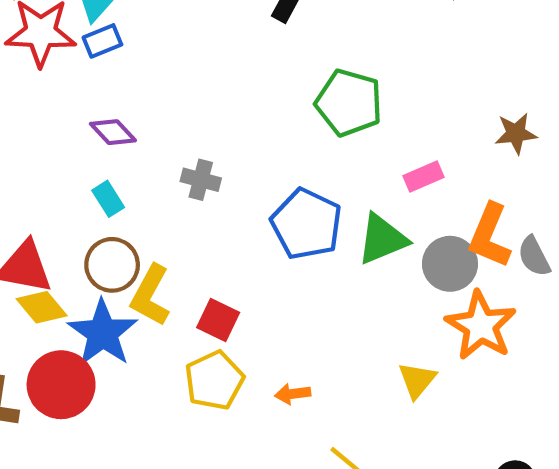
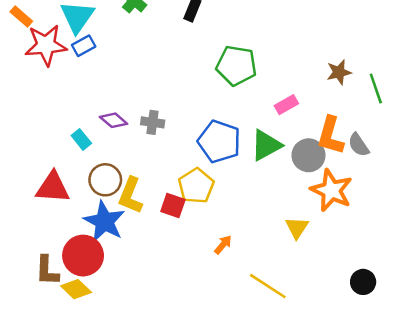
purple diamond: (113, 132) -> (114, 120), moved
cyan rectangle: (108, 199) -> (81, 139), moved
yellow diamond: (42, 307) -> (76, 289), moved
yellow pentagon: (214, 380) -> (196, 186), moved
orange arrow: (293, 394) -> (223, 245), turned 144

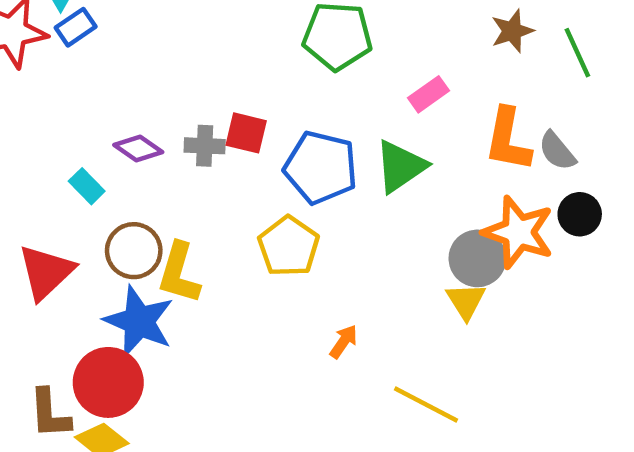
gray circle: (308, 155) -> (477, 258), moved
red triangle: (53, 187) -> (46, 272), turned -42
red square: (173, 206) -> (246, 133), moved
black circle: (363, 282) -> (580, 214), moved

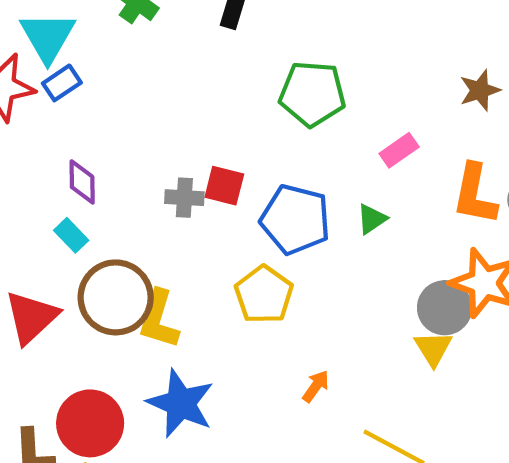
purple diamond: (138, 149) -> (82, 182), moved, turned 54
green triangle: (400, 166) -> (372, 219), size x0.6
brown circle: (134, 251) -> (116, 297), size x1.4
blue star: (139, 321) -> (181, 403), moved

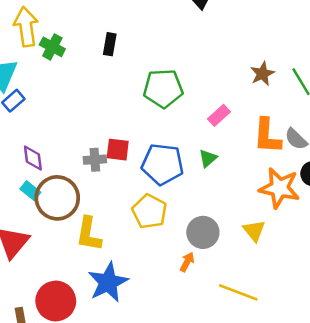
brown circle: (116, 297) -> (57, 198), moved
gray circle: (445, 308) -> (203, 232), moved
blue star: (181, 403) -> (108, 282), turned 30

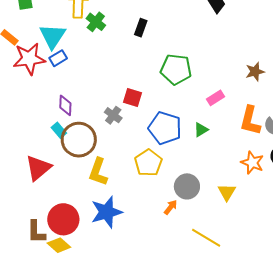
red square: (118, 150) -> (132, 97), moved
gray cross: (95, 160) -> (113, 115), turned 30
orange star: (279, 188) -> (252, 163), size x0.7

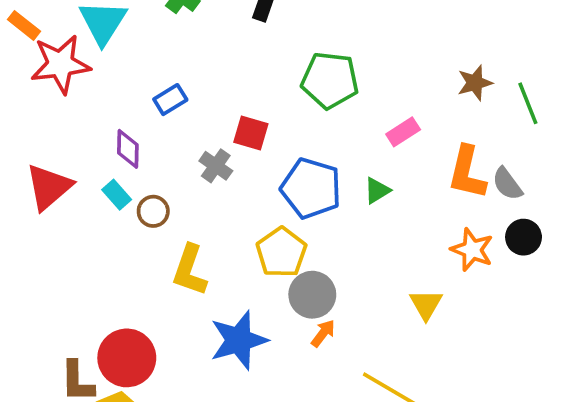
blue rectangle: (58, 58) -> (170, 100), moved
brown circle: (79, 140) -> (153, 211), size x0.5
red triangle: (38, 168) -> (49, 187), moved
gray circle: (187, 186) -> (312, 295), moved
blue star: (106, 212) -> (239, 340), moved

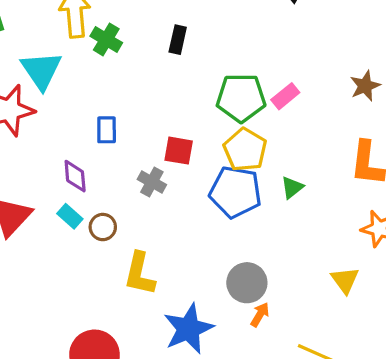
blue rectangle: (170, 100) -> (107, 130), turned -52
pink rectangle: (403, 132) -> (285, 96), moved
yellow pentagon: (281, 252) -> (245, 150), moved

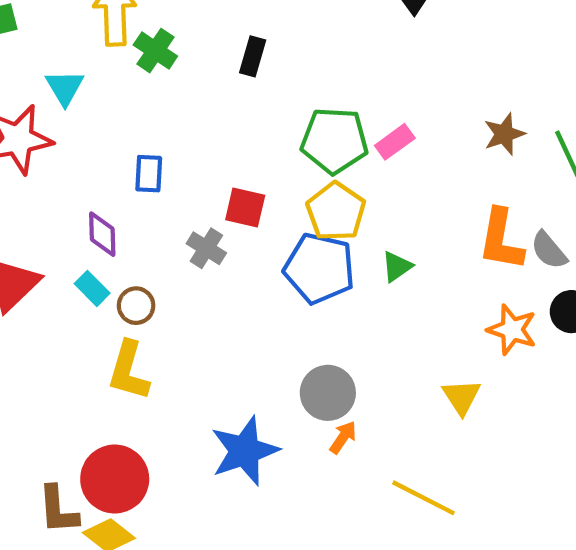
cyan triangle: (41, 70) -> (65, 87), size x0.7
yellow L-shape: (140, 274) -> (129, 371), moved

